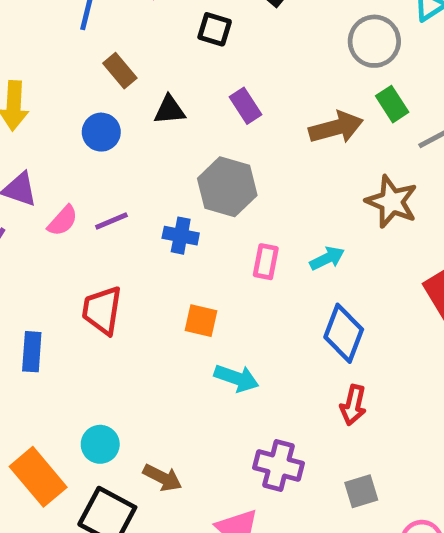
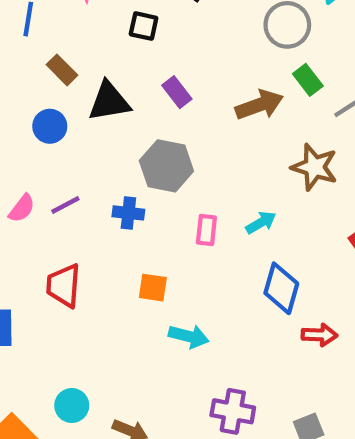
black triangle: (169, 110) -> (109, 101), size x1.5
red arrow: (353, 405) -> (319, 335), moved, turned -96

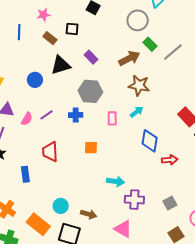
brown rectangle: (62, 70) -> (50, 38), moved
brown star: (315, 167) -> (139, 86), moved
cyan arrow: (189, 336) -> (115, 181), moved

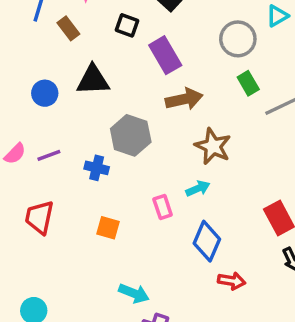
brown rectangle: (50, 38) -> (68, 28), moved
purple rectangle: (91, 57) -> (165, 55), moved, size x1.5
brown arrow: (129, 58) -> (184, 99), moved
pink rectangle: (112, 118) -> (163, 207), moved, turned -32

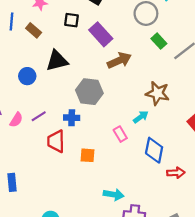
brown star: (213, 146) -> (158, 93), moved
red trapezoid: (39, 217) -> (56, 141), moved

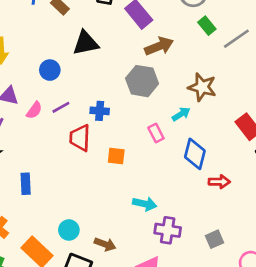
blue circle: (27, 76) -> (50, 70), moved
gray hexagon: (89, 92) -> (142, 81), moved

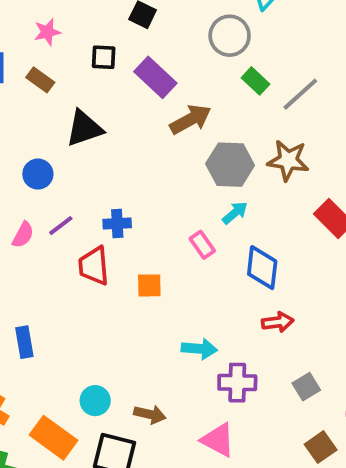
gray hexagon: (142, 81) -> (230, 165), moved
brown star: (202, 87) -> (288, 160), moved
red arrow: (219, 182) -> (278, 322), moved

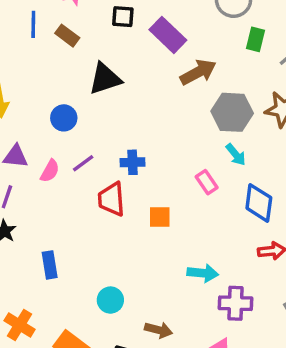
green rectangle: (255, 81) -> (256, 39), turned 60
cyan arrow: (235, 213) -> (236, 155), turned 90
cyan circle: (95, 401) -> (110, 300), moved

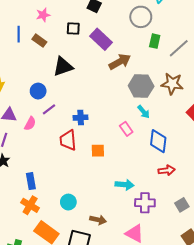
purple line: (83, 163) -> (49, 109), moved
orange cross: (20, 325) -> (30, 205), moved

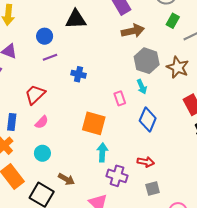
pink semicircle: (30, 124) -> (42, 122), moved
red trapezoid: (68, 140) -> (35, 95), moved, turned 35
orange square: (98, 151) -> (94, 123), moved, size x1.6
red arrow: (167, 170) -> (146, 162), moved
cyan arrow: (125, 185) -> (102, 152), turned -108

